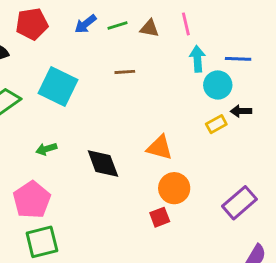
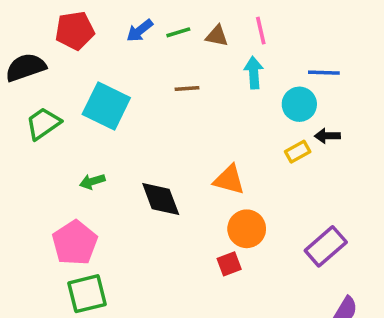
cyan arrow: (197, 59) -> (254, 73), moved

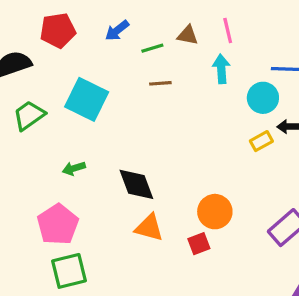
green line: (178, 32) -> (152, 48), moved
orange triangle: (229, 180) -> (149, 228), moved

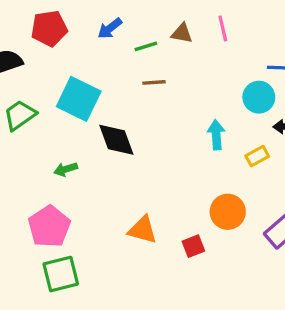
cyan arrow: (221, 69) -> (216, 135), moved
yellow rectangle: (261, 141) -> (257, 156), moved
black diamond: (136, 184) -> (116, 140), moved
orange circle: (215, 212) -> (228, 212), moved

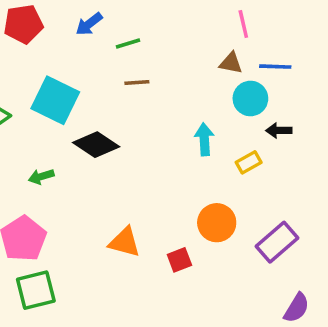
pink line: (223, 28) -> (243, 24), moved
brown triangle: (182, 33) -> (231, 63), moved
black diamond: (116, 140) -> (96, 145), turned -36

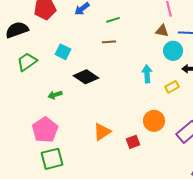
green line: (128, 44) -> (113, 20), moved
cyan square: (55, 100) -> (63, 52), size x0.6
orange triangle: (124, 242) -> (102, 132), turned -48

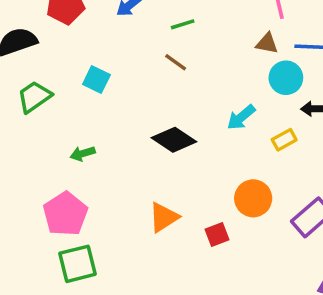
brown line: (109, 42) -> (176, 62), turned 40
cyan arrow: (147, 74) -> (241, 117), turned -126
black diamond: (86, 77) -> (174, 140), moved

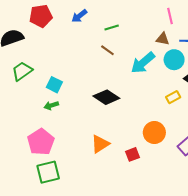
cyan square: (96, 79) -> (54, 85), moved
cyan arrow: (241, 117) -> (143, 63), moved, size x1.4

